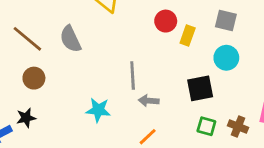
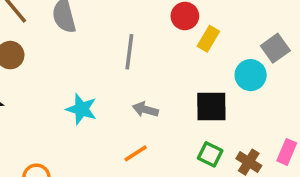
gray square: (226, 21) -> (275, 48), moved, turned 30
gray line: (133, 76) -> (129, 52), moved

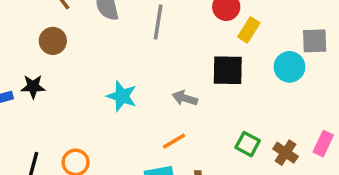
gray square: (275, 48) -> (315, 41), turned 32
gray line: (129, 52) -> (158, 22), moved
black square: (211, 106) -> (228, 70), moved

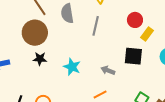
brown circle: (53, 41) -> (35, 33), size x1.6
black star: (33, 87) -> (40, 59), moved

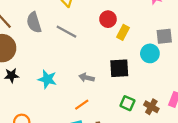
gray line: (96, 26) -> (66, 32), turned -66
black square: (133, 56) -> (119, 68), moved

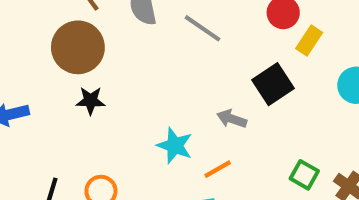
black square: (119, 68) -> (273, 84), moved, turned -36
cyan star: (47, 79) -> (175, 146), moved

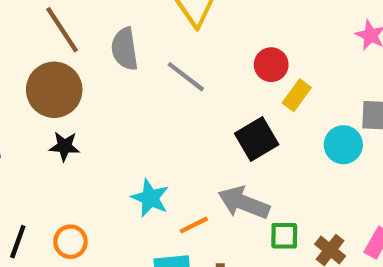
gray arrow: (232, 119) -> (244, 203), moved, size x1.6
green square: (304, 175) -> (284, 236), turned -32

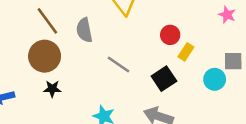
gray line: (186, 77) -> (119, 65), moved

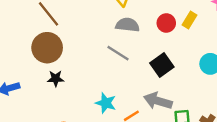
gray semicircle: (84, 30) -> (127, 25), moved, turned 110
yellow rectangle: (186, 52) -> (189, 20), moved

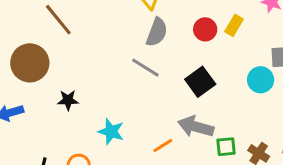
gray semicircle: (127, 25) -> (157, 32), turned 105
brown circle: (47, 48) -> (30, 63), moved
cyan star: (106, 103) -> (111, 132), moved

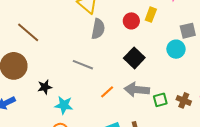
gray line: (145, 68) -> (83, 65), moved
cyan star: (111, 132) -> (64, 105), moved
orange line: (163, 146) -> (107, 92), moved

